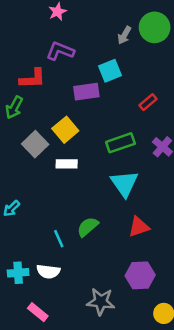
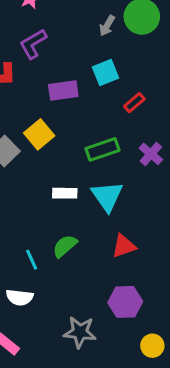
purple L-shape: (60, 51) -> (33, 44), turned -52
cyan square: (110, 71) -> (106, 72), moved
white rectangle: (67, 164) -> (65, 193), moved

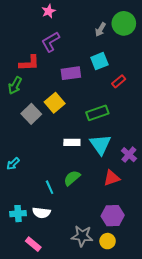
purple cross: (151, 154) -> (129, 155), moved
yellow circle: (152, 346) -> (108, 241), moved

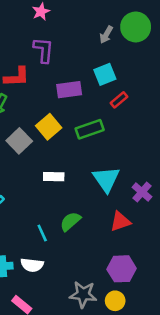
purple L-shape: (51, 42) -> (43, 50), turned 125
red rectangle: (119, 81) -> (119, 100), moved
green rectangle: (97, 113) -> (90, 129), moved
white rectangle: (72, 142) -> (54, 177), moved

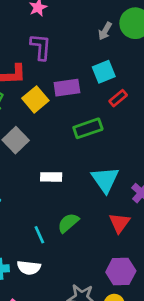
yellow square: (49, 127) -> (35, 99), moved
red triangle: (120, 221) -> (119, 223), turned -35

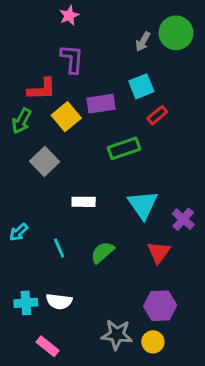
cyan line: (39, 235) -> (59, 248), moved

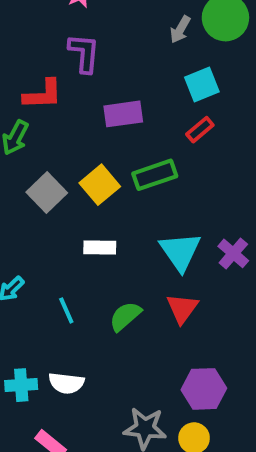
cyan square: (141, 86) -> (202, 84), moved
yellow square: (66, 117) -> (100, 185), moved
purple cross: (183, 219) -> (233, 253), moved
red triangle: (159, 252) -> (182, 308), moved

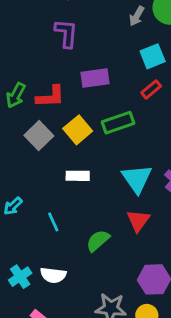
red L-shape: (43, 94) -> (50, 97), moved
green semicircle: (125, 316) -> (98, 241), moved
cyan cross: (21, 385) -> (20, 277), turned -30

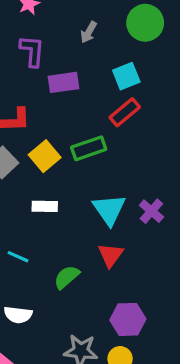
gray arrow: (137, 16) -> (89, 32), moved
purple rectangle: (95, 78) -> (64, 82), moved
red rectangle: (151, 89) -> (125, 112), size x1.4
cyan line: (53, 222) -> (18, 257), turned -42

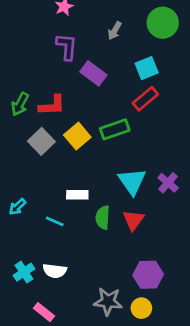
purple rectangle: (64, 82) -> (93, 73), turned 45
white rectangle: (45, 206) -> (77, 195), moved
green semicircle: (67, 277) -> (103, 217), moved, turned -45

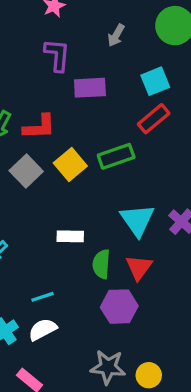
purple rectangle: (93, 73) -> (90, 88), turned -40
cyan line: (55, 221) -> (43, 297), moved, turned -42
white semicircle: (55, 271) -> (43, 329), turned 145
purple hexagon: (148, 275) -> (119, 307), moved

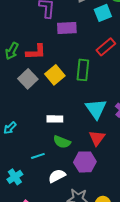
cyan square: (155, 81) -> (103, 13), moved
green rectangle: (116, 156) -> (83, 70), turned -65
green semicircle: (101, 264) -> (62, 142), moved, turned -72
white semicircle: (43, 329) -> (57, 176), moved

